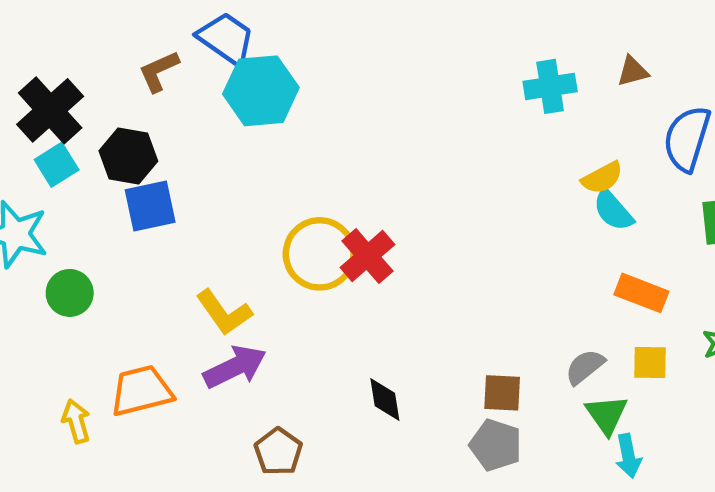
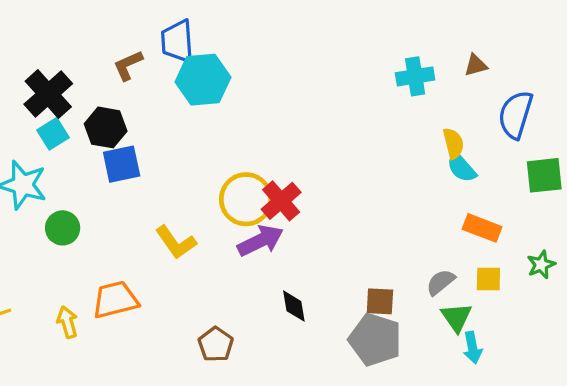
blue trapezoid: (226, 39) -> (177, 41), turned -129
yellow semicircle: (602, 178) -> (453, 143), turned -76
purple arrow: (235, 367) -> (260, 241), moved
gray pentagon: (496, 445) -> (375, 340), size x1.4

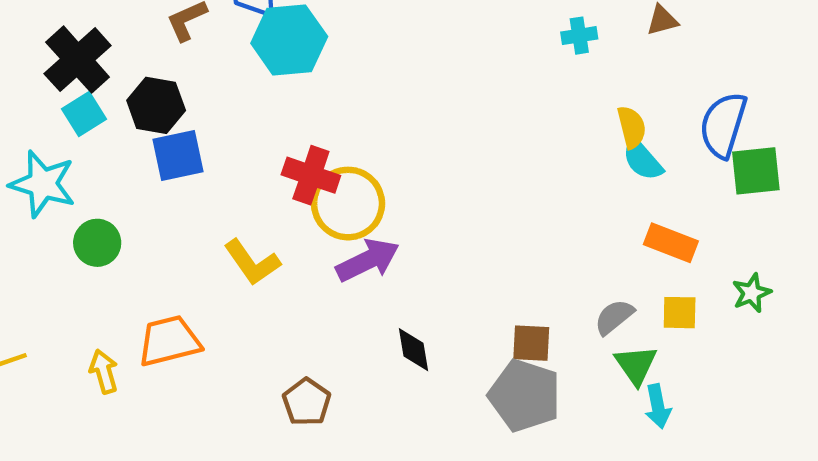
cyan cross: (415, 76) -> (579, 36), size x0.7
blue semicircle: (516, 115) -> (723, 125), moved
red cross: (281, 201) -> (311, 175), moved, turned -30

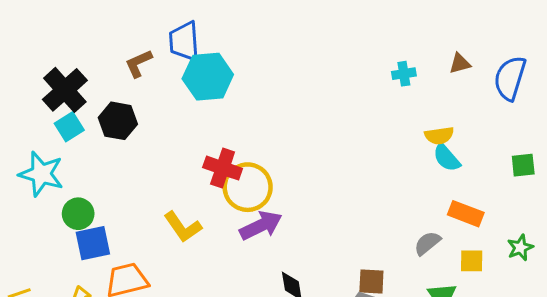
blue semicircle: (723, 125) -> (510, 78), moved
yellow semicircle: (632, 127) -> (439, 136), turned 96
blue square: (178, 156) -> (93, 243), moved
green square: (756, 171) -> (523, 165), size x0.7
gray semicircle: (614, 317) -> (427, 243), moved

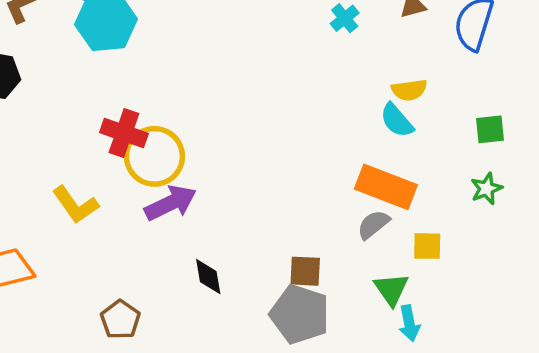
cyan cross: (404, 74) -> (345, 18), turned -30
yellow semicircle: (439, 136) -> (409, 90), moved
orange rectangle: (466, 214) -> (386, 187), moved, size x1.4
green star: (520, 248) -> (486, 189), moved

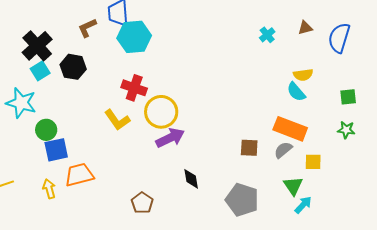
red cross: (124, 133) -> (134, 88), moved
green star: (486, 189) -> (346, 130), turned 30
yellow L-shape: (75, 205) -> (117, 120), moved
brown square: (305, 271) -> (249, 148), moved
cyan arrow: (409, 323) -> (303, 205), turned -126

